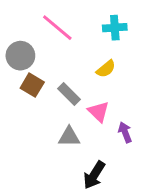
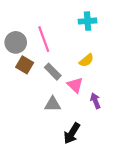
pink line: (57, 28) -> (44, 39), moved, turned 30
yellow semicircle: (106, 69) -> (86, 60), moved

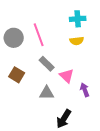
yellow semicircle: (86, 60) -> (77, 41), moved, turned 32
brown square: (25, 65) -> (17, 75), moved

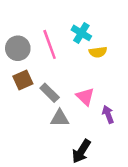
cyan cross: (78, 19) -> (81, 33), moved, turned 35
gray rectangle: (47, 64) -> (50, 93), moved
brown square: (17, 75) -> (23, 80), moved, turned 35

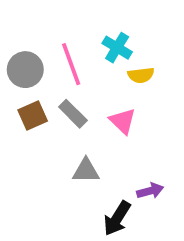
gray rectangle: (50, 93) -> (73, 114), moved
pink triangle: (85, 97) -> (123, 121), moved
purple arrow: (108, 114) -> (150, 191), moved, turned 96

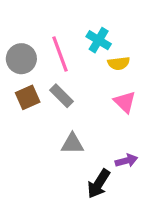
pink triangle: (123, 121) -> (125, 102), moved

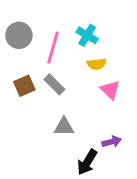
pink line: (60, 54) -> (53, 48), turned 36
gray circle: (21, 59) -> (19, 35), moved
yellow semicircle: (119, 63) -> (97, 64), moved

